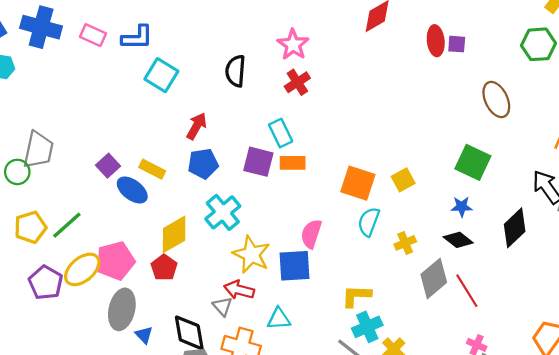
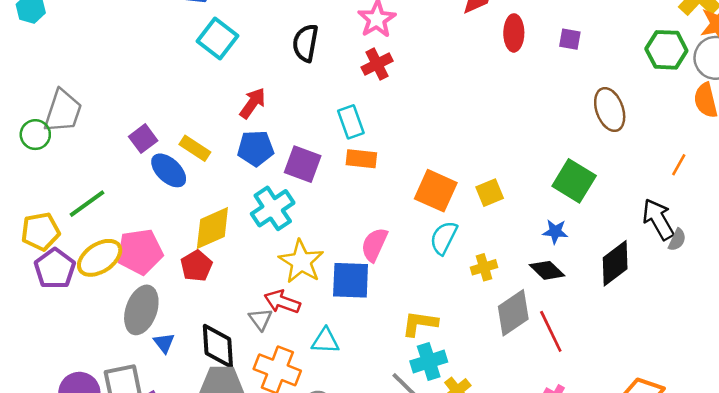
red ellipse: (436, 41) -> (514, 33), moved
purple square: (258, 162) -> (303, 164), moved
yellow pentagon: (30, 227) -> (40, 232), moved

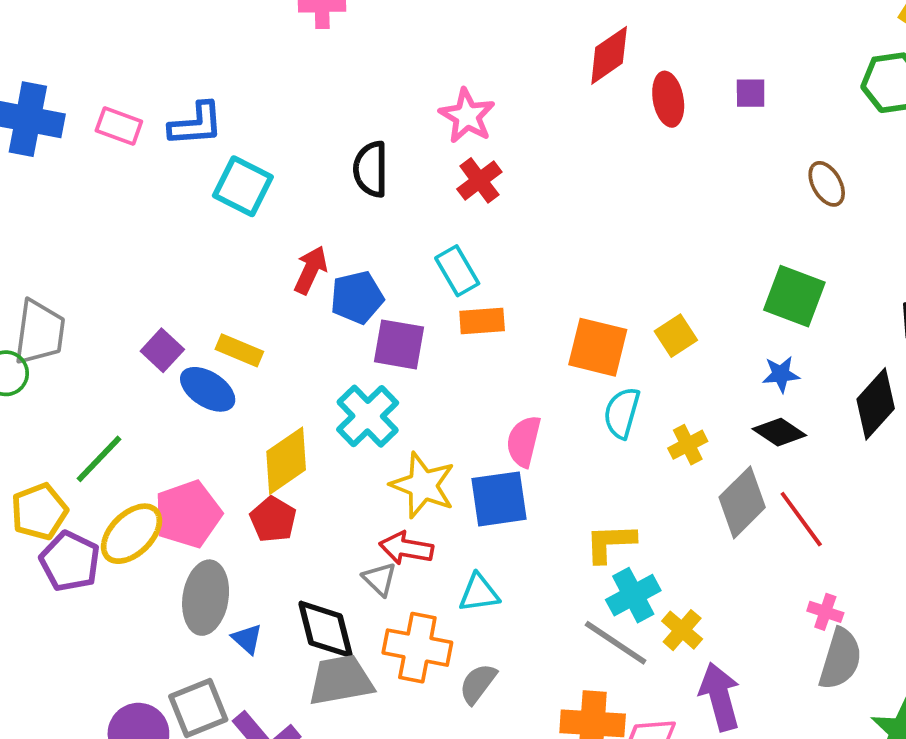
brown ellipse: (610, 110) -> (827, 184), size x0.7
blue pentagon: (256, 148) -> (357, 297), moved

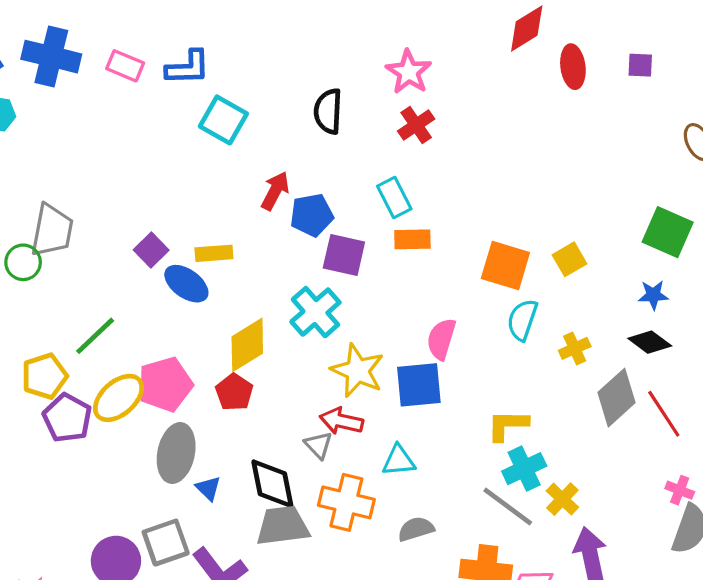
yellow rectangle: (239, 350) -> (214, 253), turned -30
gray semicircle: (478, 684) -> (416, 529), moved, turned 33

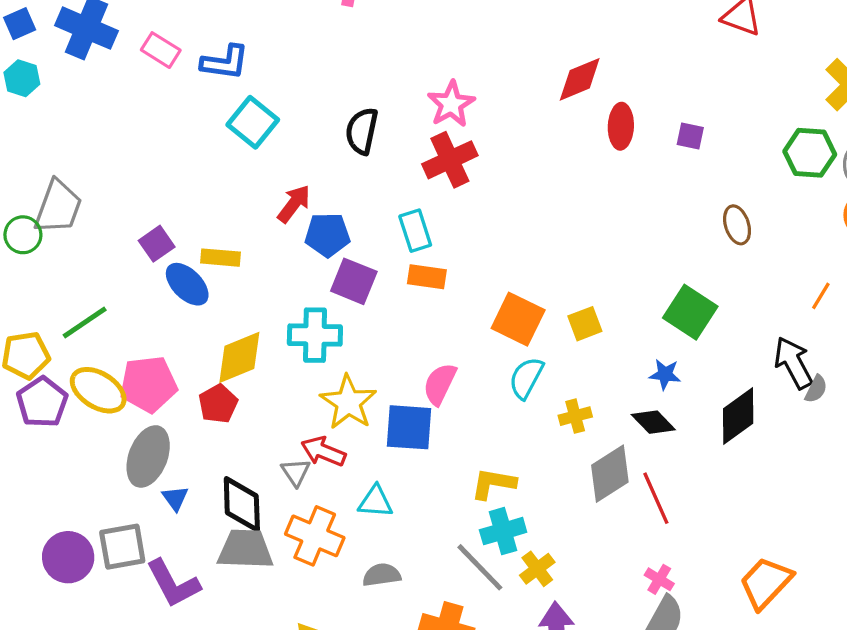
red cross: (416, 125) -> (450, 160), size x1.4
cyan cross: (315, 312) -> (315, 335), turned 33
yellow ellipse: (119, 398) -> (98, 390), turned 64

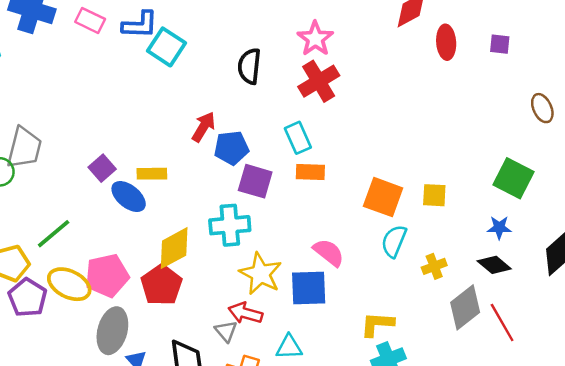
cyan square: (253, 122) -> (166, 47), moved
yellow square: (585, 324) -> (434, 195), turned 30
pink semicircle: (440, 384) -> (329, 253), turned 108
red pentagon: (218, 404) -> (162, 285), size x1.4

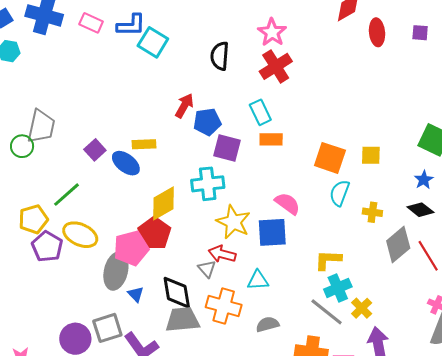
purple square: (102, 168) -> (95, 150), moved
blue star: (499, 228) -> (424, 180), turned -30
yellow cross: (434, 266) -> (372, 212), turned 30
pink pentagon: (107, 276) -> (131, 248), moved

